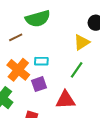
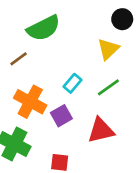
cyan rectangle: (41, 61) -> (73, 83), moved, turned -40
green line: (77, 70) -> (108, 87), turned 30

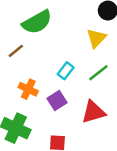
orange cross: (30, 102) -> (28, 89), size x0.7

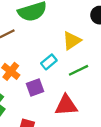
yellow triangle: (96, 38) -> (72, 41), moved

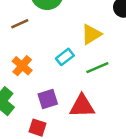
purple square: (35, 88) -> (48, 99), moved

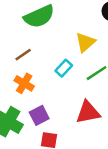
brown line: (20, 24) -> (23, 55), moved
purple square: (48, 99) -> (39, 115), moved

